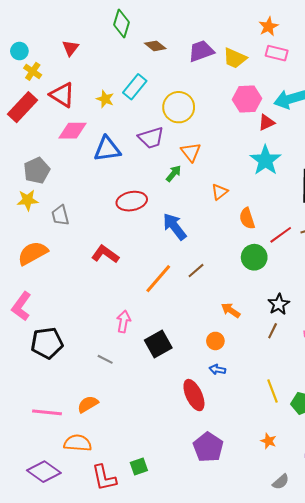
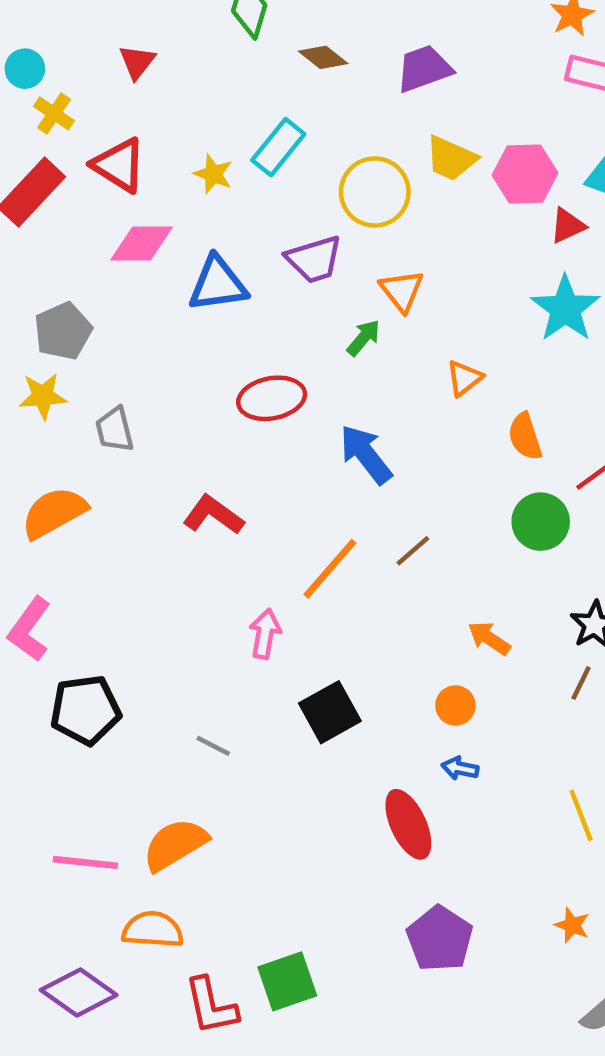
yellow trapezoid: (235, 58) -> (451, 158), moved
pink arrow: (124, 322) -> (265, 634), moved
orange semicircle: (88, 404) -> (175, 845), size x1.4
green square: (139, 467) -> (287, 981), size x1.5

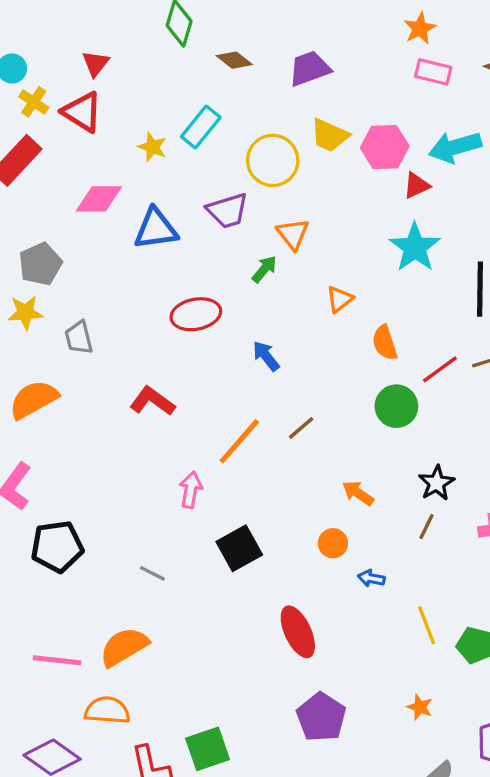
red triangle: (119, 165) -> (82, 112), moved
blue arrow: (366, 454) -> (266, 356), size x0.7
blue arrow: (460, 768) -> (371, 578), moved

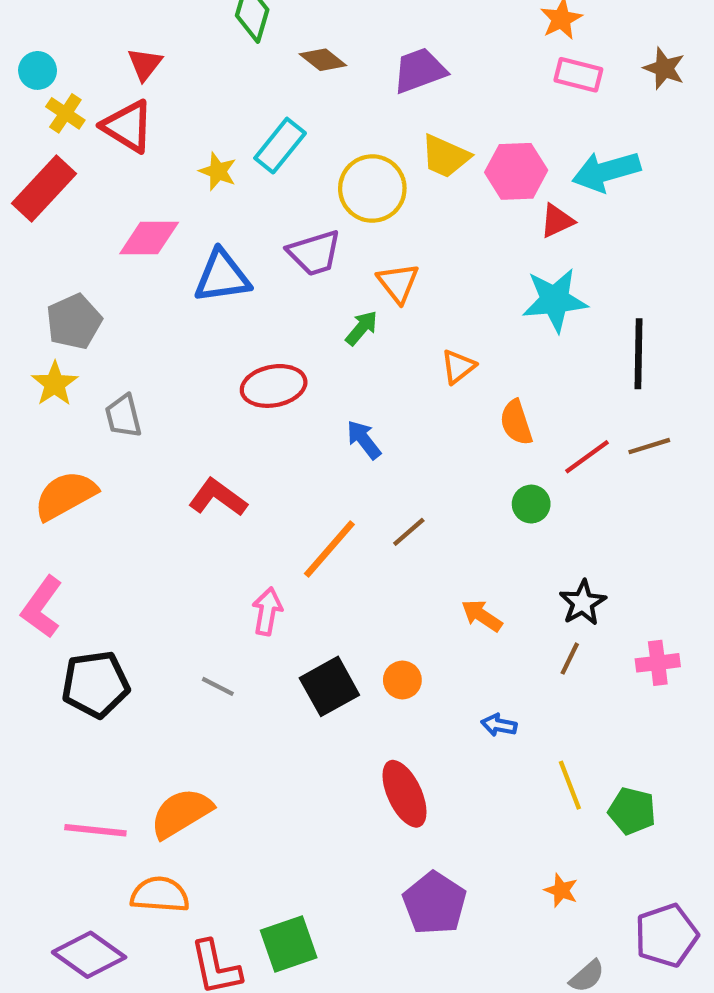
cyan star: (415, 247) -> (555, 300), turned 30
yellow star: (25, 313) -> (55, 384), turned -30
green circle: (396, 406) -> (531, 504), size x0.7
orange circle: (333, 543) -> (402, 680), moved
gray line: (152, 573) -> (218, 686), moved

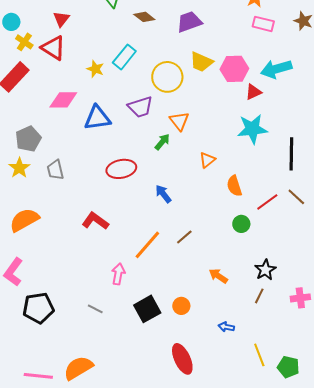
gray trapezoid: (123, 416) -> (55, 170), moved
brown line: (649, 446) -> (296, 197), turned 60

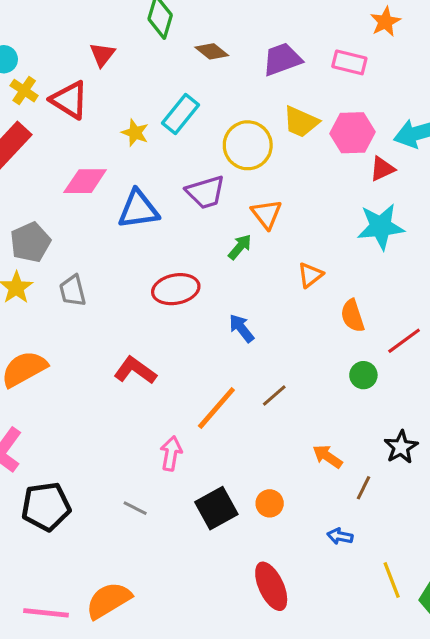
red triangle: (61, 19) -> (102, 55), moved
pink rectangle: (263, 24) -> (349, 62), moved
brown line: (259, 296) -> (363, 488), moved

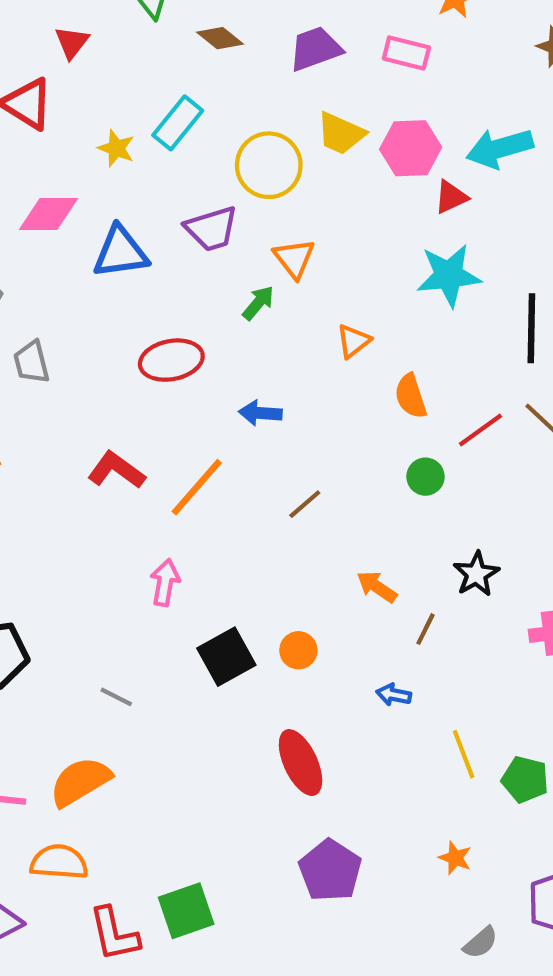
blue arrow: (241, 328) -> (260, 413), turned -48
orange line: (216, 408) -> (197, 487), moved
gray line: (135, 508) -> (116, 697), moved

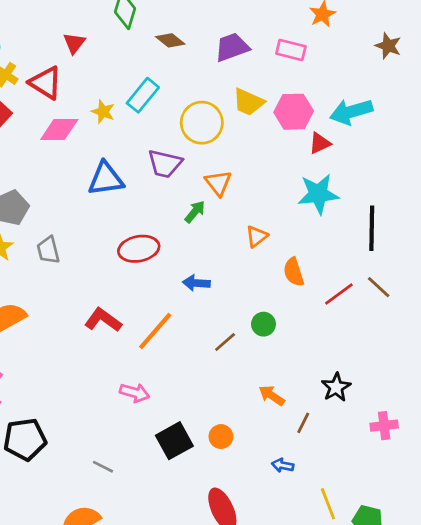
pink diamond: (48, 214) -> (59, 129), moved
purple trapezoid: (212, 229) -> (165, 164), turned 30
green circle: (425, 477) -> (263, 324), moved
pink arrow: (165, 582) -> (135, 393), turned 96

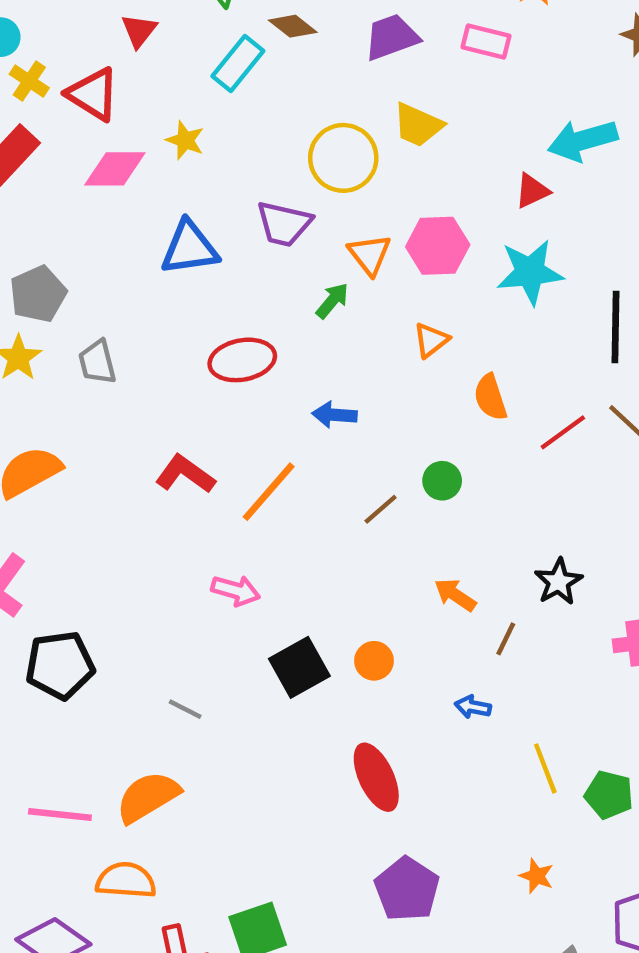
cyan rectangle: (143, 95) -> (238, 63), moved
pink hexagon: (294, 112) -> (438, 246), moved

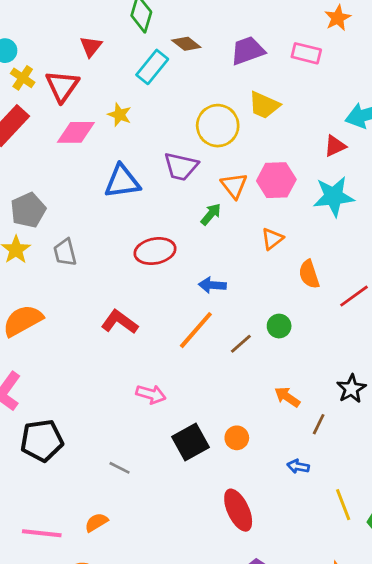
red triangle: (93, 94) -> (62, 86), turned 33
orange line: (269, 492) -> (196, 330), moved
orange semicircle: (148, 797) -> (96, 522), size x0.6

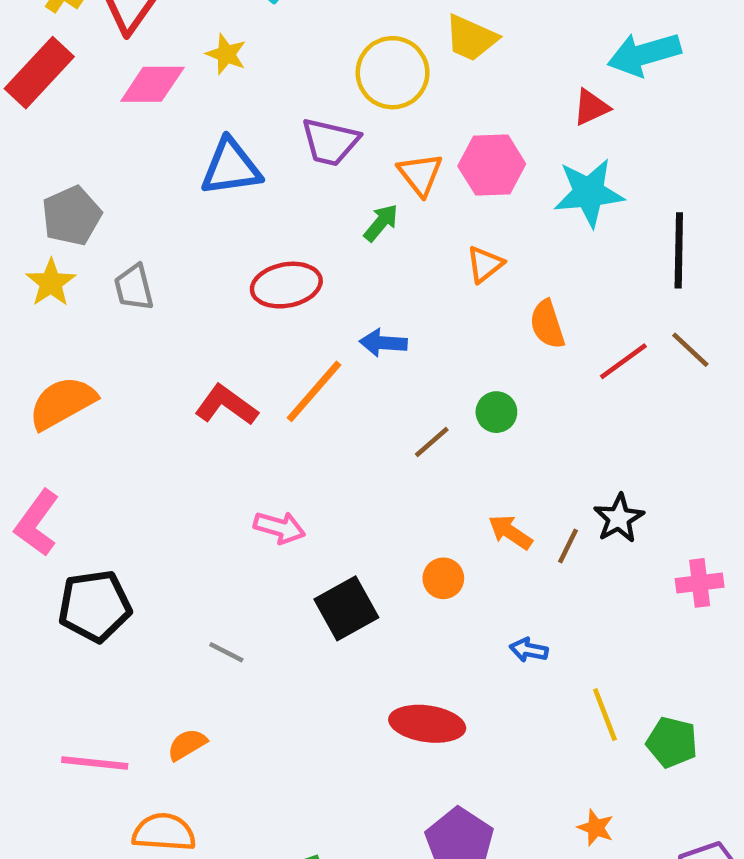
orange line: (196, 330) -> (314, 391), moved
brown line: (319, 424) -> (568, 546), moved
orange circle: (237, 438) -> (443, 578), moved
red ellipse: (238, 510) -> (427, 724), turned -57

